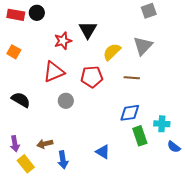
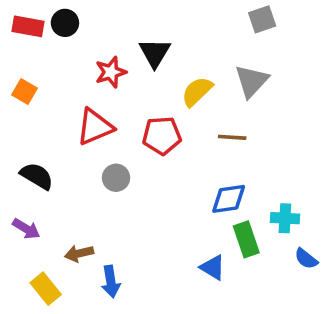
purple arrow: (15, 144) -> (26, 229), moved, turned -49
blue triangle: (103, 152) -> (213, 268), moved

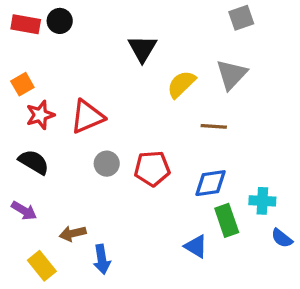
red star: (111, 72) -> (40, 115), moved
orange square: (24, 92) -> (22, 84), turned 30
red pentagon: (162, 136) -> (152, 168), moved

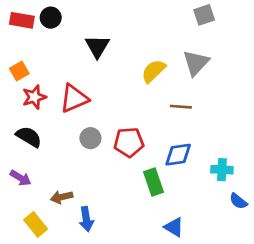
black triangle: (142, 48) -> (97, 46), moved
green rectangle: (227, 220) -> (153, 182), moved
blue triangle: (196, 246) -> (174, 227), moved

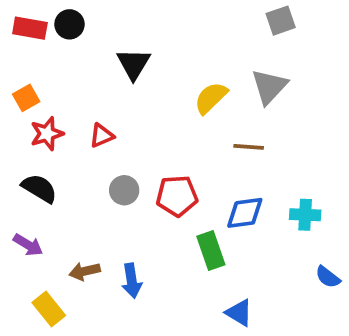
red triangle: (74, 98) -> (102, 136), size x0.6
cyan cross: (222, 170) -> (305, 215), moved
blue arrow: (86, 219) -> (132, 281), moved

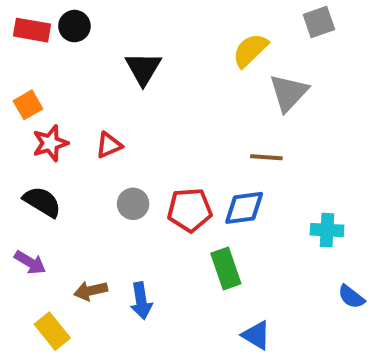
gray square: (281, 21) -> (319, 22), moved
yellow semicircle: (211, 98) -> (250, 50), moved
blue diamond: (245, 213) -> (244, 208), moved

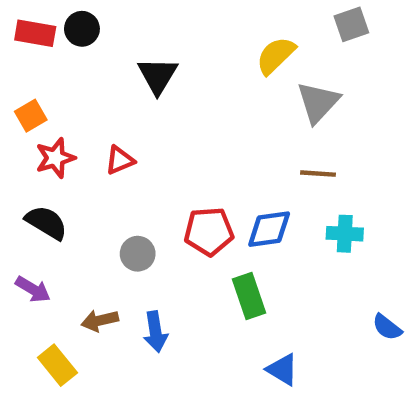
brown line: (266, 157) -> (318, 174), moved
gray circle: (133, 204) -> (138, 254), moved
cyan cross: (327, 230) -> (345, 234), moved

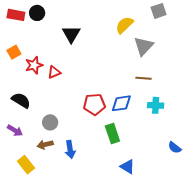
red star: (55, 158) -> (34, 65), moved
gray circle: (138, 254) -> (50, 122), moved

